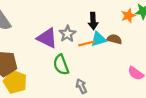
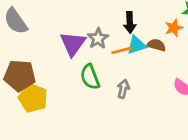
orange star: (128, 16) -> (174, 28), moved
purple triangle: (47, 38) -> (73, 44), turned 40
gray arrow: (81, 86) -> (123, 89), moved, turned 40

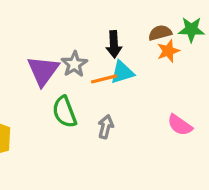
brown semicircle: (156, 45) -> (160, 33), moved, turned -30

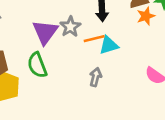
cyan triangle: (122, 72) -> (109, 45), moved
green semicircle: (64, 112) -> (37, 65), moved

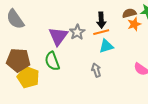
orange line: (94, 39) -> (101, 32), moved
gray arrow: (95, 77) -> (96, 70), turned -32

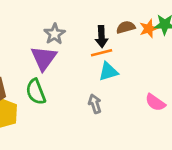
brown semicircle: (129, 13) -> (126, 27), moved
orange star: (134, 24) -> (149, 29), moved
gray star: (77, 32) -> (55, 34), moved

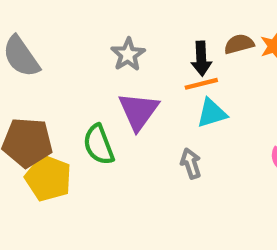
purple triangle: (44, 58) -> (138, 111), moved

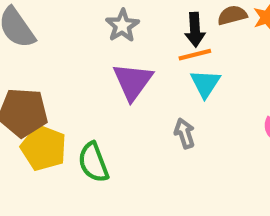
cyan triangle: (212, 113) -> (205, 84), turned -40
green semicircle: (99, 145) -> (93, 162), moved

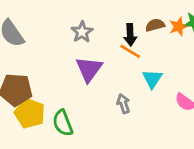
orange line: (195, 55) -> (130, 51), turned 45
cyan triangle: (205, 84) -> (152, 79), moved

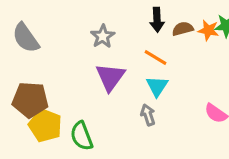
orange star: (178, 26) -> (208, 30), turned 30
black arrow: (130, 35) -> (157, 20), moved
cyan triangle: (152, 79) -> (157, 86), moved

